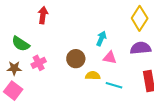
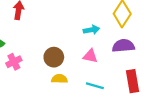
cyan arrow: (101, 38) -> (91, 30), moved, turned 56
yellow semicircle: (93, 76) -> (59, 79), moved

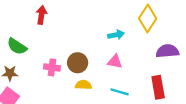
purple semicircle: (123, 46) -> (167, 51), moved
pink cross: (14, 62) -> (52, 67), moved, turned 35

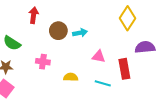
cyan arrow: (116, 35) -> (80, 33), moved
brown circle: (78, 63) -> (58, 31), moved
red rectangle: (158, 87) -> (124, 69), moved

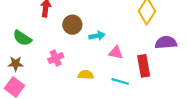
cyan arrow: (80, 33) -> (97, 36), moved
pink cross: (43, 62) -> (56, 58), turned -32

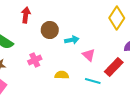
pink triangle: (116, 52) -> (89, 55), turned 32
red rectangle: (144, 66) -> (114, 67), turned 54

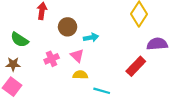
pink triangle: (89, 55) -> (77, 56), moved
cyan line: (93, 81) -> (102, 91), moved

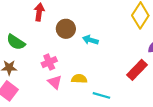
cyan arrow: (91, 38) -> (90, 40), turned -152
pink triangle: (77, 56) -> (55, 82), moved

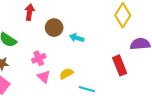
red rectangle: (137, 70) -> (120, 65), turned -66
yellow semicircle: (79, 79) -> (66, 74), turned -32

